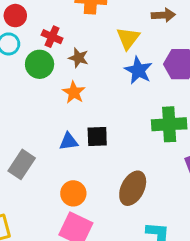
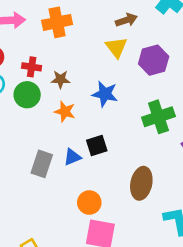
yellow triangle: (128, 38) -> (116, 47), moved
blue star: (138, 70) -> (105, 94), moved
gray rectangle: (22, 164) -> (42, 164), moved

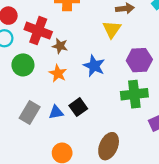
purple hexagon: (154, 60) -> (139, 60), moved
red cross: (32, 67) -> (38, 31), size x1.6
green circle: (27, 95) -> (23, 65), moved
black square: (97, 146) -> (78, 107), turned -30

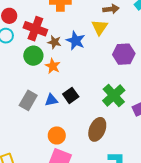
green circle: (23, 65) -> (33, 56), moved
blue star: (94, 66) -> (76, 41), moved
green cross: (134, 94) -> (114, 95), moved, turned -35

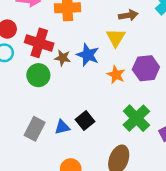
orange star: (53, 66) -> (116, 75), moved

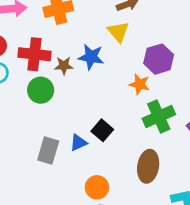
orange star: (116, 75) -> (140, 84), moved
green cross: (136, 118) -> (159, 117), turned 32

